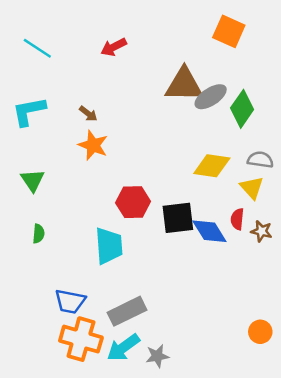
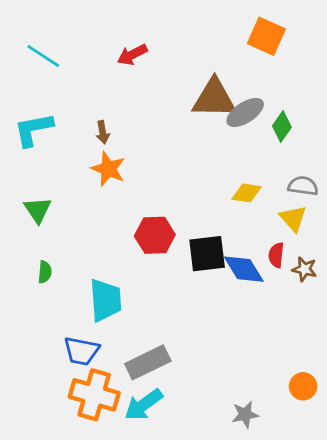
green diamond: (242, 109) -> (282, 127), size x0.7
brown arrow: (88, 114) -> (103, 132), turned 42
yellow diamond: (212, 166) -> (247, 193), size x0.7
cyan trapezoid: (109, 246) -> (105, 300), moved
gray star: (157, 356) -> (245, 415), moved

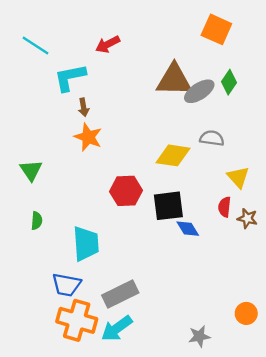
green diamond: (282, 127) -> (229, 82), moved
cyan L-shape: (33, 129) -> (70, 78), moved
gray semicircle: (303, 186) -> (212, 138), moved
yellow diamond: (247, 193) -> (173, 155), moved, size x1.4
blue diamond: (244, 269) -> (188, 229), moved, size x0.7

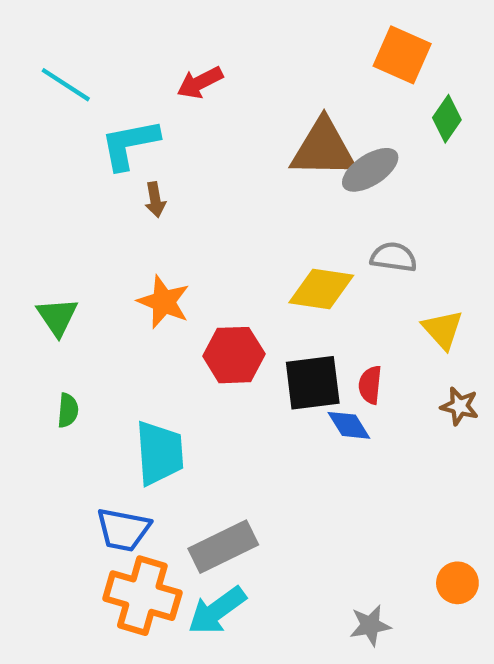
green diamond: (229, 82) -> (447, 119), moved
orange star: (88, 137) -> (164, 302), moved
red semicircle: (224, 207) -> (370, 385), moved

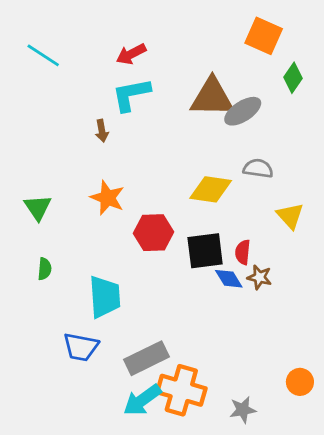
cyan L-shape: (130, 144) -> (131, 94), moved
brown star: (460, 406) -> (259, 277), moved
orange cross: (142, 596) -> (181, 390), moved

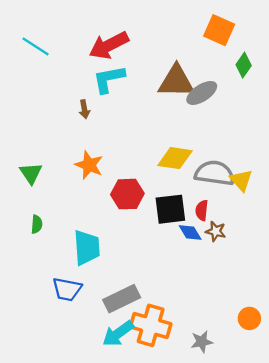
red arrow: (131, 54) -> (109, 45), size x1.6
gray semicircle: (258, 168) -> (215, 173), moved, size x1.6

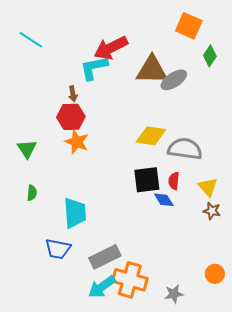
red arrow: (109, 45) -> (111, 48), moved
yellow triangle: (241, 180) -> (208, 187), moved
red hexagon: (127, 194) -> (71, 117), moved
brown star: (216, 231) -> (212, 211), moved

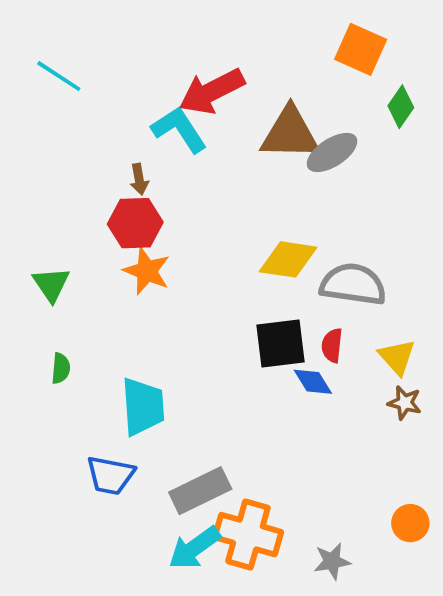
cyan L-shape: (94, 68) -> (179, 130), turned 68

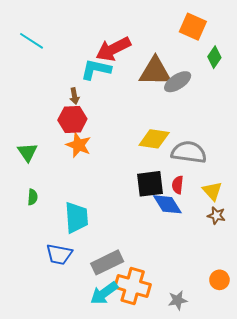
cyan L-shape: (179, 130) -> (96, 69), turned -44
blue diamond: (313, 382) -> (167, 204), size x1.4

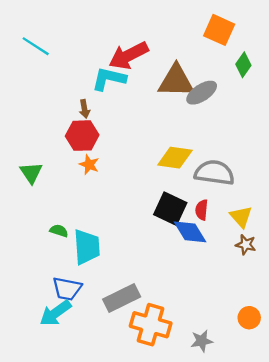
orange star: (79, 145) -> (89, 165), size x0.7
black square: (150, 184) -> (170, 209), turned 32
green semicircle: (33, 197) -> (59, 231), moved, turned -77
cyan arrow: (104, 293) -> (55, 313), moved

